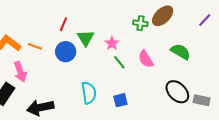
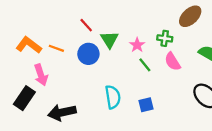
green cross: (140, 23) -> (165, 38), moved
red line: (63, 24) -> (86, 25), turned -64

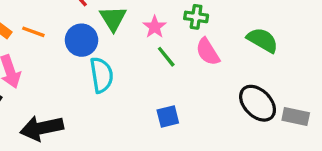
cyan semicircle: (113, 97) -> (101, 75), moved

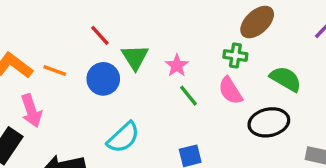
green cross: (196, 17) -> (235, 55), moved
cyan semicircle: (101, 75) -> (123, 137), moved, turned 56
black ellipse: (258, 103) -> (269, 122), moved, turned -57

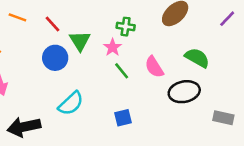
green cross: (235, 55) -> (126, 27), moved
orange line: (55, 71) -> (17, 17), moved

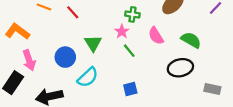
green triangle: (80, 41) -> (93, 43), moved
blue circle: (55, 58) -> (65, 57), moved
pink semicircle: (154, 67) -> (156, 36), moved

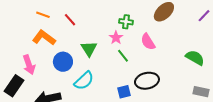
orange L-shape: (17, 31) -> (44, 38), moved
green semicircle: (191, 40) -> (195, 58), moved
black ellipse: (180, 68) -> (147, 81), moved

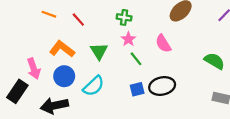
green cross: (126, 22) -> (124, 17), moved
orange L-shape: (44, 38) -> (62, 49), moved
blue circle: (63, 62) -> (64, 76), moved
blue square: (124, 92) -> (137, 89), moved

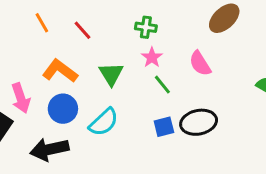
orange line: (49, 14) -> (42, 23), turned 40

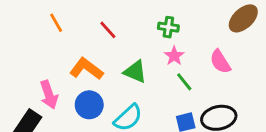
orange line: (42, 23) -> (56, 23), moved
green triangle: (111, 74) -> (135, 72), turned -35

